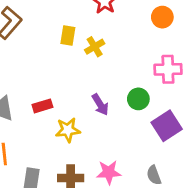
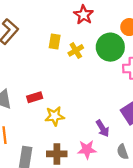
green circle: (138, 99) -> (110, 47), moved, size x1.6
purple arrow: (100, 105) -> (102, 128), moved

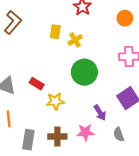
green circle: (110, 47) -> (84, 72), moved
red rectangle: (35, 97) -> (37, 84), turned 48

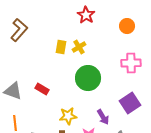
yellow rectangle: (55, 32) -> (61, 47), moved
yellow star: (55, 101) -> (68, 116), moved

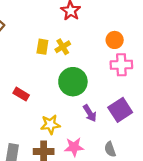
orange circle: (127, 26) -> (115, 40), moved
purple arrow: (103, 117) -> (90, 113), moved

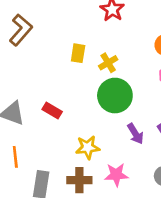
yellow cross: (63, 47) -> (108, 63), moved

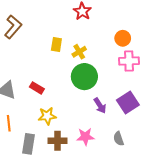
yellow star: (88, 147) -> (47, 116), moved

